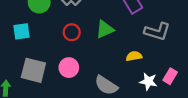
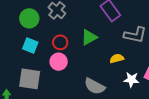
cyan square: (22, 31) -> (30, 46), moved, turned 35
pink circle: (69, 68) -> (59, 62), moved

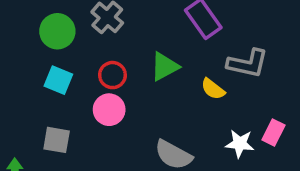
yellow semicircle: (117, 58) -> (213, 89), moved, turned -128
gray square: (30, 79) -> (57, 140), size x0.7

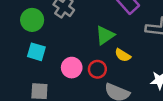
red circle: (112, 75) -> (97, 69), moved
yellow semicircle: (213, 89) -> (123, 55), moved

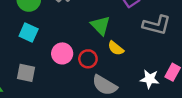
green triangle: (105, 35) -> (100, 25), turned -48

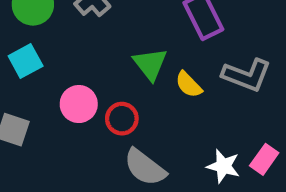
cyan square: (29, 32) -> (26, 61), turned 30
yellow semicircle: (116, 48) -> (189, 85), moved

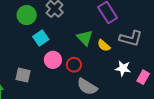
cyan square: (26, 61) -> (41, 38), moved
white star: (223, 166) -> (123, 68), moved

